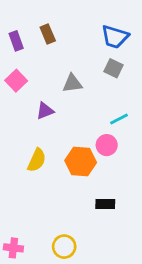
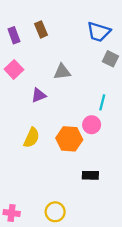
gray square: (114, 68) -> (110, 59), moved
cyan line: (119, 119) -> (102, 102), turned -49

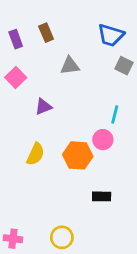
gray triangle: (62, 72) -> (70, 66), moved

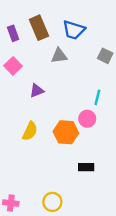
brown rectangle: (46, 33) -> (39, 28), size x1.5
blue trapezoid: (111, 35) -> (74, 30), moved

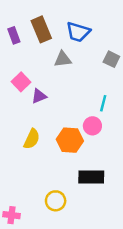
pink square: (13, 66) -> (21, 82), moved
black rectangle: (86, 167) -> (91, 177), size x1.5
yellow circle: (52, 202) -> (56, 201), moved

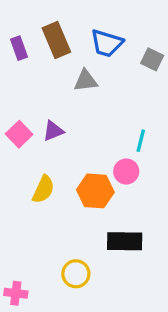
gray square: (111, 59) -> (152, 59), moved
pink square: (21, 82) -> (19, 134), moved

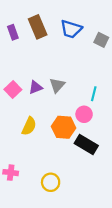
gray triangle: (86, 81) -> (57, 85), moved, turned -42
black rectangle: (125, 241) -> (86, 144), moved, turned 30
pink cross: (16, 293) -> (11, 173), moved

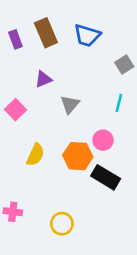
gray square: (101, 40) -> (124, 65), moved, turned 32
purple triangle: (36, 87) -> (43, 79), moved
cyan line: (94, 94) -> (119, 103), moved

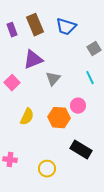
purple triangle: (43, 79) -> (33, 60), size x1.5
cyan line: (119, 103) -> (90, 78), turned -40
black rectangle: (106, 177) -> (81, 150), moved

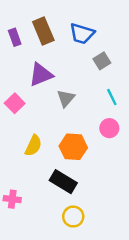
gray square: (94, 49) -> (102, 61), moved
pink circle: (78, 106) -> (109, 128), moved
black rectangle: (81, 150) -> (63, 182), moved
yellow circle: (47, 169) -> (73, 217), moved

